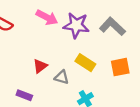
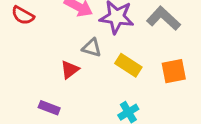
gray triangle: (62, 77) -> (92, 48), moved

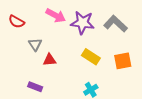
gray triangle: (92, 48) -> (35, 44), moved, turned 40
red triangle: (70, 70) -> (50, 60), turned 32

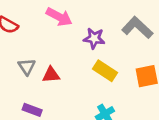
purple star: (83, 23) -> (94, 38), moved, size x0.7
gray triangle: (35, 44) -> (27, 67), moved

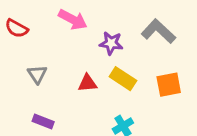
red triangle: (51, 75) -> (87, 83), moved

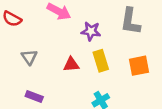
gray L-shape: (158, 31) -> (130, 21), turned -124
yellow rectangle: (123, 79) -> (101, 61), turned 40

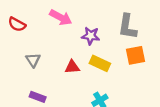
yellow rectangle: (101, 61) -> (100, 63), turned -48
orange square: (139, 66) -> (136, 55), moved

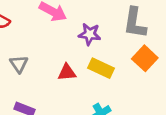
orange square: (136, 55) -> (145, 58), turned -36

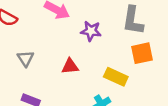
orange square: (145, 58) -> (142, 53), turned 35
yellow rectangle: (101, 68) -> (116, 77), moved

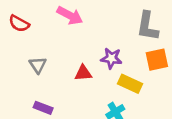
purple star: (91, 31) -> (111, 58), moved

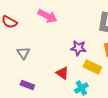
red triangle: (83, 73) -> (62, 73), moved, turned 40

